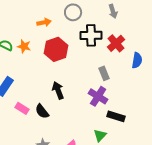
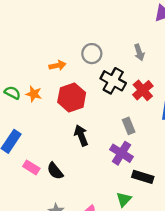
black cross: (91, 35) -> (113, 81), turned 30
black arrow: (58, 90) -> (81, 135), moved

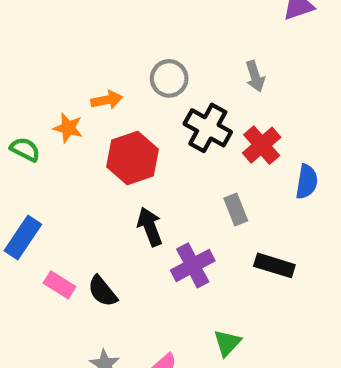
orange star: (34, 94) -> (68, 128), moved
purple cross: (121, 153) -> (193, 265), moved, turned 30
black rectangle: (143, 177) -> (274, 265), moved

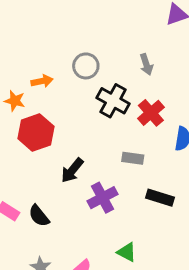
red hexagon: (133, 158) -> (36, 133), moved
gray rectangle: (236, 210) -> (133, 158), turned -60
black arrow: (150, 227) -> (72, 170), turned -120
green triangle: (227, 343) -> (127, 252), turned -45

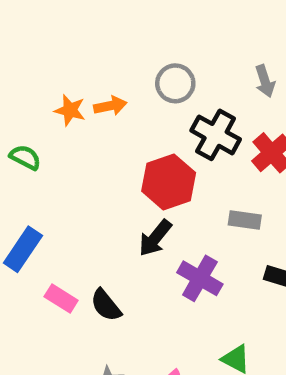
orange star: (15, 101) -> (70, 110), moved
red hexagon: (36, 133) -> (169, 182), moved
purple cross: (102, 198) -> (200, 278), turned -32

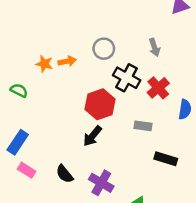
purple cross: (200, 278) -> (101, 183), moved
pink rectangle: (61, 298) -> (27, 170), moved

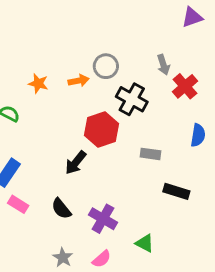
orange arrow: (67, 61) -> (79, 81), moved
red cross: (158, 88) -> (185, 86), moved
black arrow: (92, 136) -> (76, 163), moved

